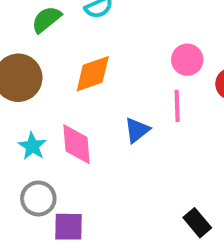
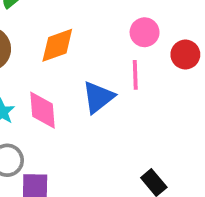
blue triangle: (137, 130) -> (98, 97), size x1.4

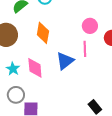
orange diamond: (57, 45) -> (43, 33), turned -60

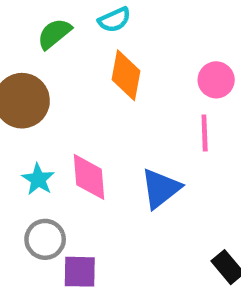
orange diamond: (43, 33) -> (126, 75), moved
blue triangle: (65, 61) -> (161, 189), moved

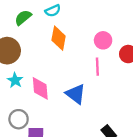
cyan star: (38, 179) -> (15, 80), moved
blue triangle: (161, 189) -> (76, 94), turned -45

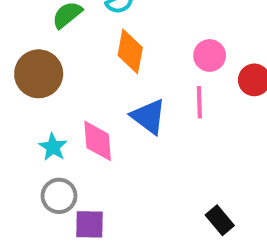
cyan star: (15, 80) -> (53, 147), moved
blue triangle: (76, 94) -> (149, 117), moved

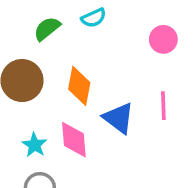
orange diamond: (130, 51) -> (79, 86), moved
pink circle: (210, 55) -> (163, 39), moved

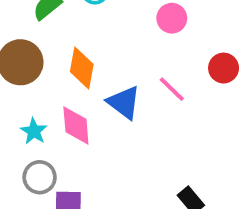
pink line: (163, 106) -> (172, 89), turned -44

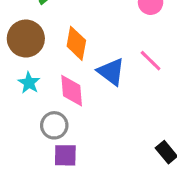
cyan star: (34, 131) -> (29, 83), moved
gray circle: (40, 177) -> (54, 125), moved

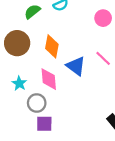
cyan star: (29, 83) -> (19, 83), moved

